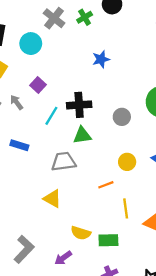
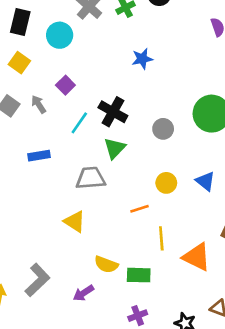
black cross: (79, 105) -> (113, 112), turned 30
green triangle: (82, 135) -> (115, 148), turned -42
blue rectangle: (19, 145) -> (39, 156), turned -30

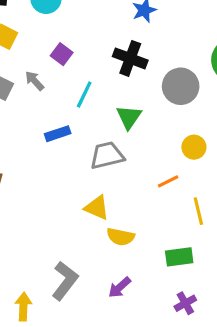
black cross: (113, 112) -> (130, 58), moved
gray circle: (163, 129) -> (181, 86), size x1.5
blue rectangle: (39, 156) -> (58, 134), moved
yellow semicircle: (106, 264) -> (121, 237), moved

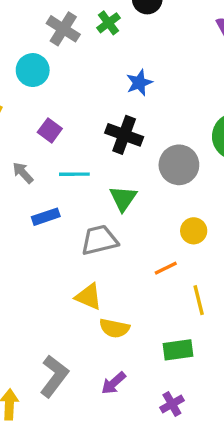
gray arrow: (35, 81) -> (23, 173), moved
cyan line: (84, 95) -> (74, 174), turned 64
purple cross: (185, 303) -> (172, 404), moved

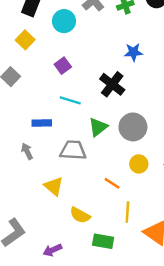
gray circle: (179, 165) -> (133, 127), moved
gray arrow: (23, 173) -> (27, 151), moved
orange line: (166, 268) -> (112, 183), turned 42
yellow semicircle: (114, 328) -> (80, 215), moved

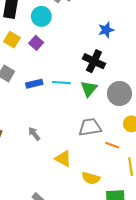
purple square: (63, 66) -> (36, 43), moved
blue rectangle: (42, 123) -> (34, 84), moved
green triangle: (98, 127) -> (89, 89), moved
gray trapezoid: (73, 150) -> (90, 127), moved

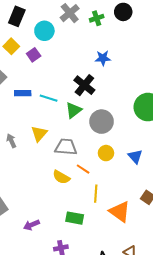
yellow triangle: (63, 159) -> (39, 134), moved, turned 30
yellow semicircle: (91, 178) -> (61, 177), moved

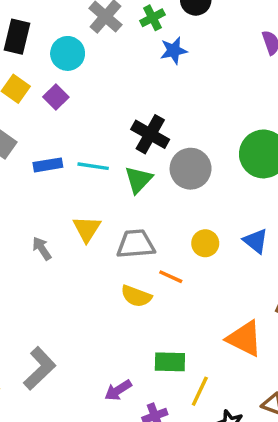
blue star: (103, 58) -> (174, 51), moved
gray circle: (102, 122) -> (191, 169), moved
yellow line: (96, 194) -> (200, 391), moved, turned 30
purple arrow: (31, 225) -> (118, 390), moved

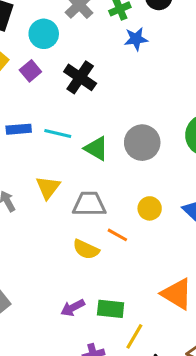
black cross: (150, 134) -> (80, 77), moved
green triangle: (138, 180) -> (96, 148), turned -48
purple arrow: (118, 390) -> (73, 308), moved

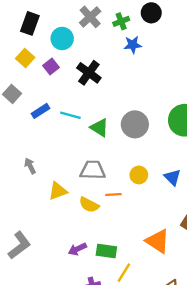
blue rectangle: (19, 129) -> (41, 111), turned -30
yellow triangle: (48, 187) -> (58, 191), moved, turned 30
orange line: (117, 235) -> (113, 194), turned -35

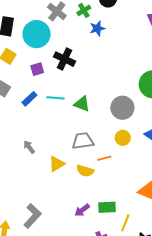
cyan circle: (62, 39) -> (37, 34), size x1.4
purple square: (51, 67) -> (37, 69), moved, turned 32
gray circle: (135, 124) -> (122, 108), moved

